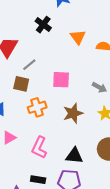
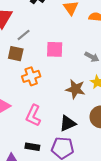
brown star: (73, 113) -> (75, 89), moved, turned 30
black triangle: (74, 156) -> (68, 123), turned -30

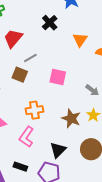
orange cross: (31, 76) -> (34, 110), moved
black triangle: (68, 123) -> (58, 150), turned -30

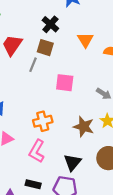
gray line: (30, 58) -> (33, 65), turned -32
brown square: (20, 75) -> (45, 48), moved

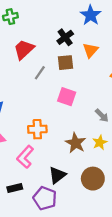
orange triangle: (85, 40) -> (90, 50), moved
brown square: (45, 48) -> (65, 63), moved, turned -35
black rectangle: (33, 184) -> (15, 188), turned -40

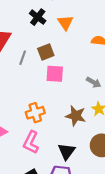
brown square: (65, 63) -> (46, 52), moved

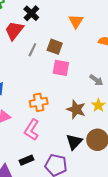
black cross: (38, 17) -> (31, 13), moved
brown square: (46, 52) -> (55, 47), turned 35
black triangle: (67, 151) -> (74, 142), moved

